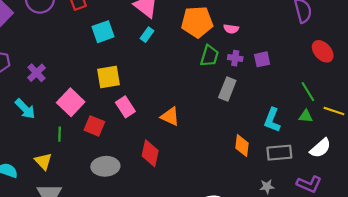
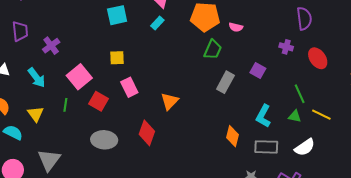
purple cross: (235, 58) -> (286, 47), moved
purple square: (262, 59) -> (258, 70), moved, turned 35
yellow square: (108, 77) -> (117, 58), size x0.7
orange triangle: (170, 116) -> (170, 101), turned 42
yellow triangle: (43, 161) -> (35, 114), moved

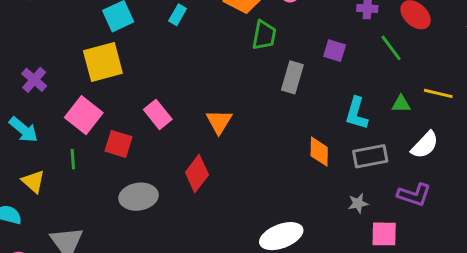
yellow square: (117, 58) -> (103, 62), moved, size x1.8
green line: (300, 94) -> (391, 48), moved
red diamond: (147, 133) -> (197, 173), turned 30

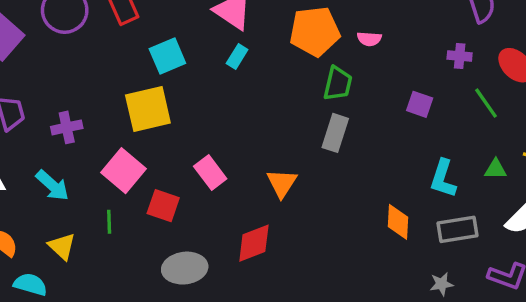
gray rectangle: (292, 77) -> (335, 133), moved
purple cross: (34, 80) -> (67, 127), turned 35
red diamond: (197, 173) -> (254, 243), turned 30

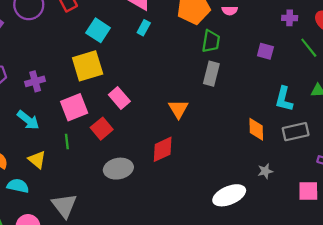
cyan square: (167, 56) -> (98, 30), turned -30
pink square: (124, 171) -> (74, 107), turned 32
pink rectangle: (210, 172) -> (119, 98), moved
red square: (163, 206) -> (102, 129), turned 35
gray star: (442, 284) -> (265, 171), moved

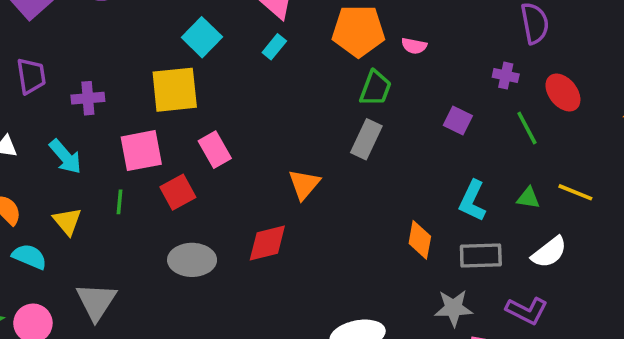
gray star: (265, 171) -> (454, 308), moved, size x1.5

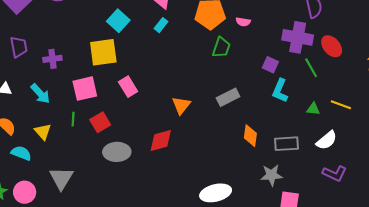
purple cross: (506, 76) -> (298, 37), size x2.0
gray rectangle: (366, 139) -> (228, 97), moved, turned 40
red square: (178, 192) -> (100, 122), moved
cyan L-shape: (472, 201) -> (280, 91), moved
purple L-shape: (527, 311) -> (335, 174), moved

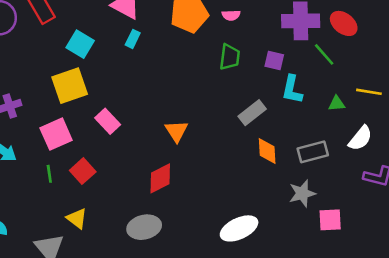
green trapezoid: (221, 47) -> (230, 57), moved
gray rectangle: (228, 97) -> (252, 113), moved
yellow triangle: (43, 132) -> (77, 219), moved
gray ellipse: (117, 152) -> (144, 227), moved

